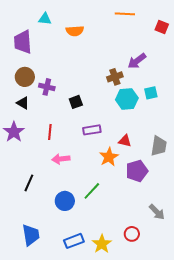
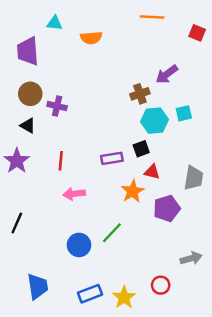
black square: (76, 102) -> (141, 149), moved
black line: (29, 183) -> (17, 223), moved
gray arrow: (157, 212) -> (191, 258), turned -60

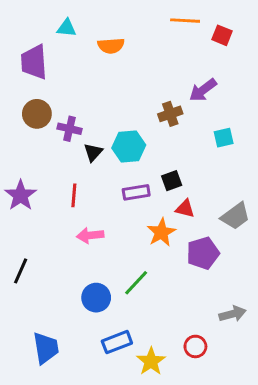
red square: (197, 33) -> (222, 35), moved
cyan hexagon: (155, 121) -> (129, 146), moved
black triangle: (28, 126) -> (93, 152), moved, turned 42
gray trapezoid: (194, 178) -> (235, 216), turned 45
blue rectangle: (90, 294) -> (117, 342), moved

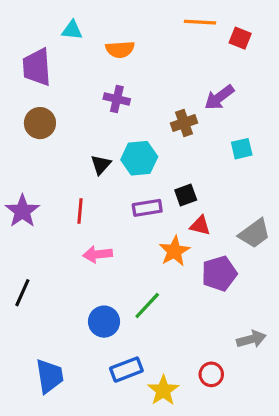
purple cross: (69, 129) -> (117, 99), moved

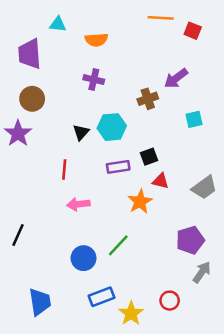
purple star: (22, 211) -> (18, 134), moved
purple pentagon: (219, 274) -> (190, 240), moved
gray arrow: (251, 339) -> (202, 272), turned -40

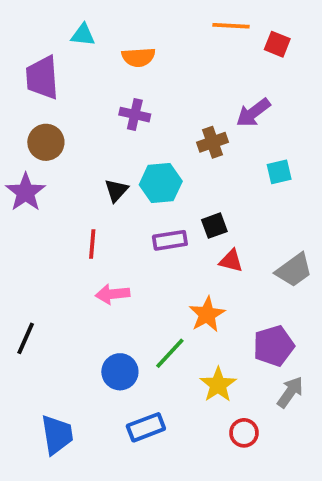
orange star: (140, 202) -> (207, 314), moved
yellow star: (131, 313) -> (218, 385), moved

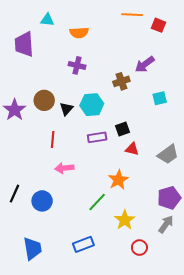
brown circle: (46, 142) -> (44, 100), moved
purple pentagon: (274, 346) -> (169, 198), moved
blue circle: (120, 372) -> (42, 201), moved

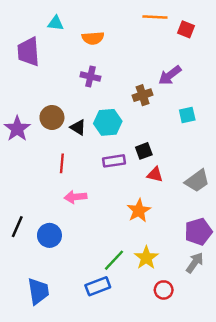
black triangle: (66, 109) -> (78, 127), turned -40
green line: (97, 202) -> (114, 260), moved

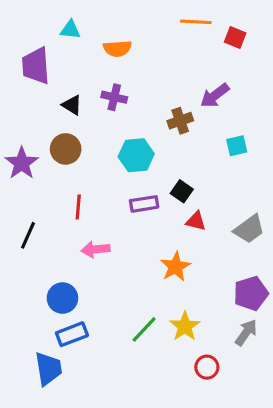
black triangle: (78, 127) -> (72, 105), moved
black square: (144, 151) -> (182, 191), turned -35
black line: (17, 227) -> (28, 235), moved
blue rectangle: (98, 286) -> (72, 334), moved

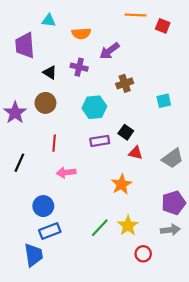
purple arrow: (215, 96) -> (110, 51), moved
gray arrow: (246, 333) -> (170, 230), turned 48

